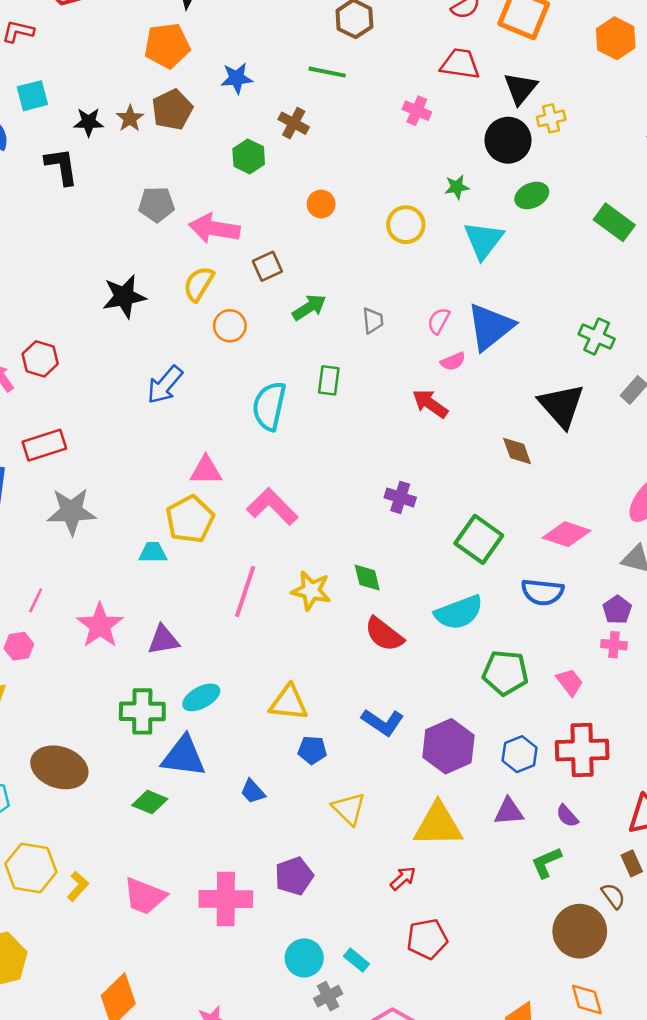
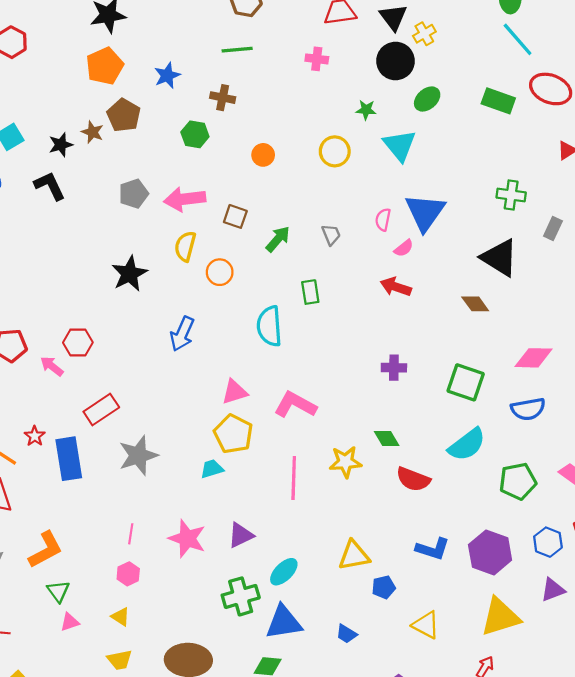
green star: (457, 187) -> (366, 110), turned 30
brown square: (267, 266) -> (235, 216), turned -30

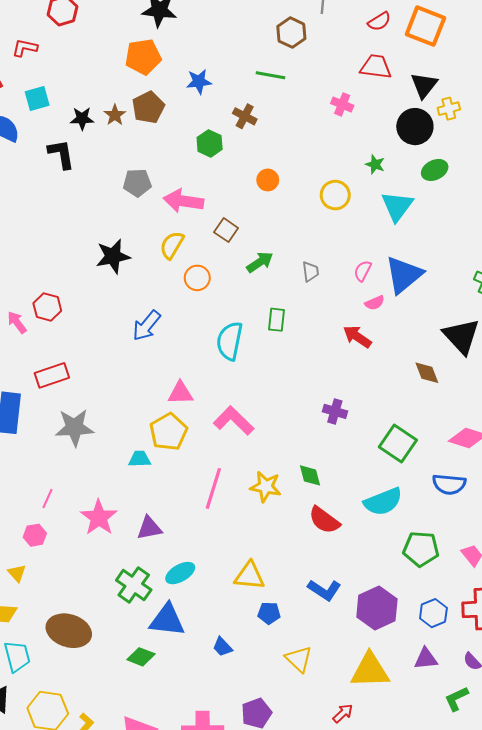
green cross: (241, 596) -> (134, 585), turned 36

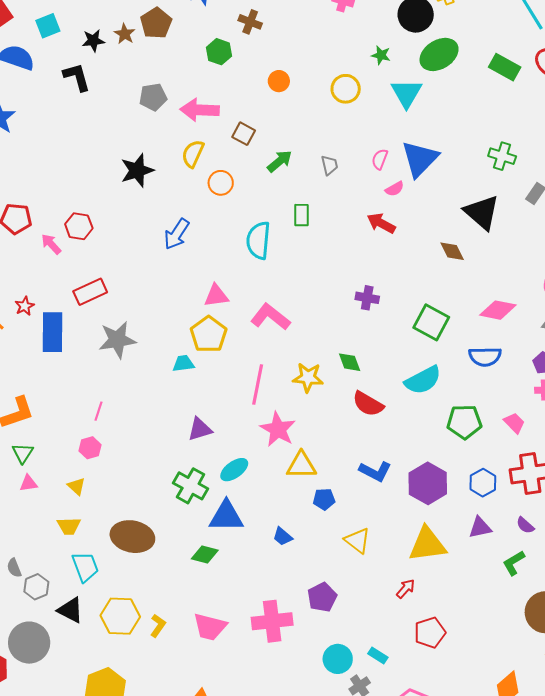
green ellipse: (435, 170) -> (439, 54), size x1.5
pink star: (99, 517) -> (278, 429), moved

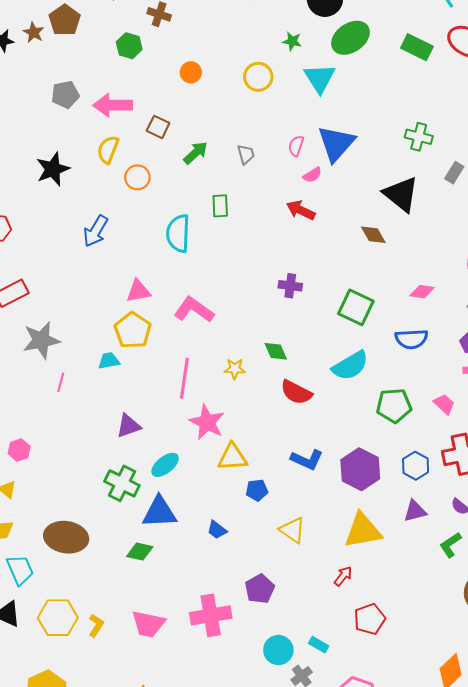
pink diamond: (498, 310) -> (422, 292), size x0.7
yellow star: (308, 377) -> (235, 369), size x0.7
pink line: (98, 411) -> (61, 382), moved

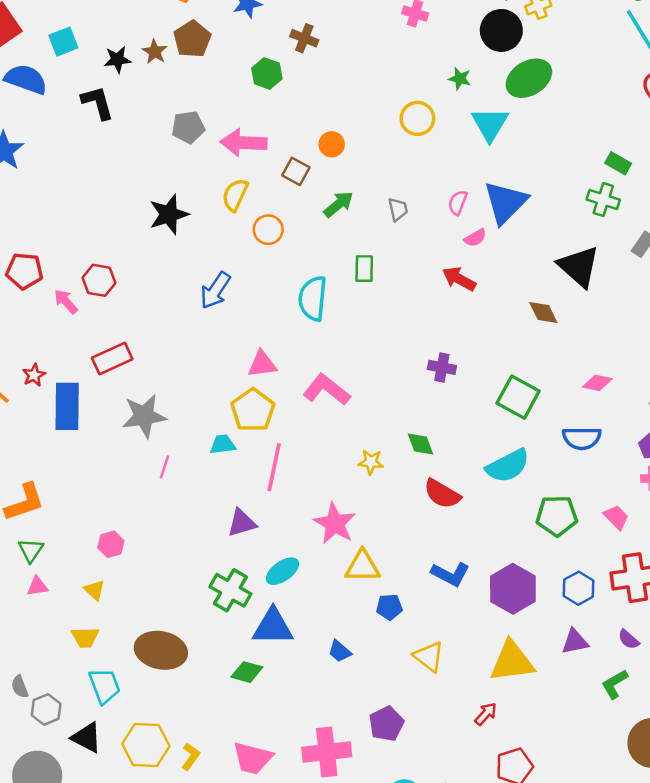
green rectangle: (417, 47) -> (618, 163), moved, size x0.7
orange circle: (191, 72) -> (332, 144), moved
pink line: (184, 378) -> (274, 467), moved

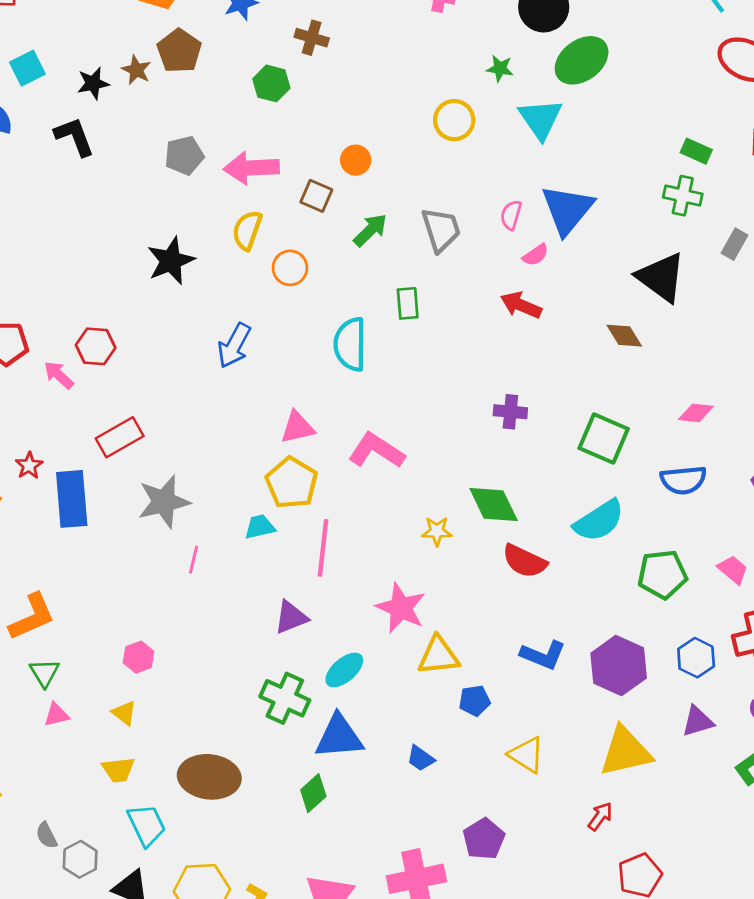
gray trapezoid: (398, 209) -> (441, 230), size x1.6
green diamond: (421, 444) -> (494, 504), size x1.5
green diamond: (247, 672) -> (313, 793), turned -52

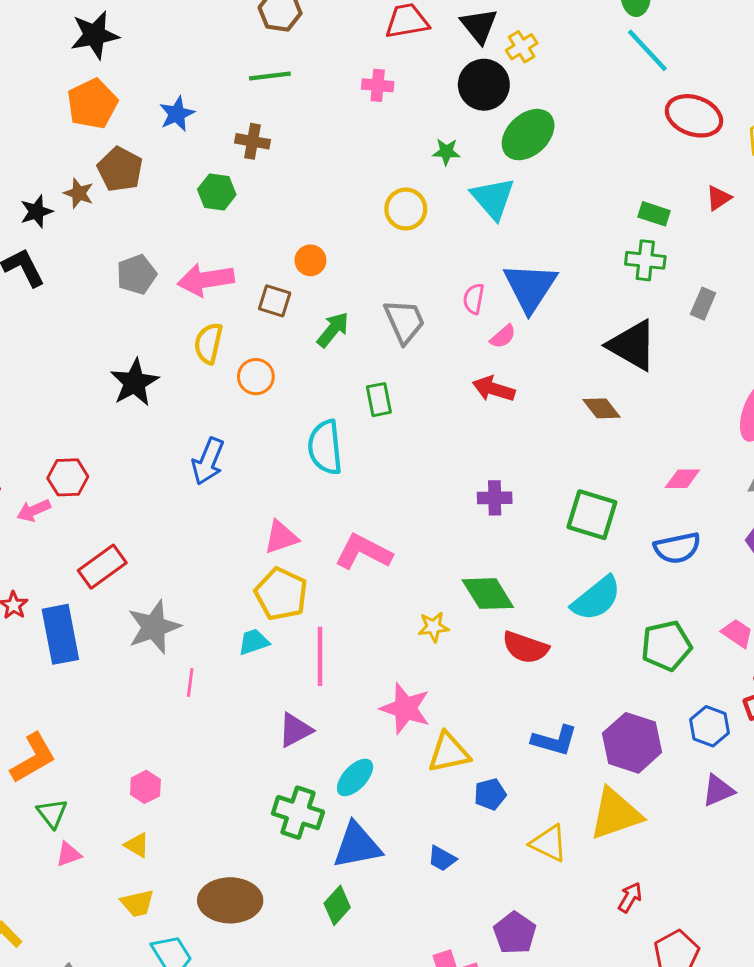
pink arrow: (59, 375) -> (34, 510), turned -60
yellow triangle: (625, 752) -> (615, 814), moved

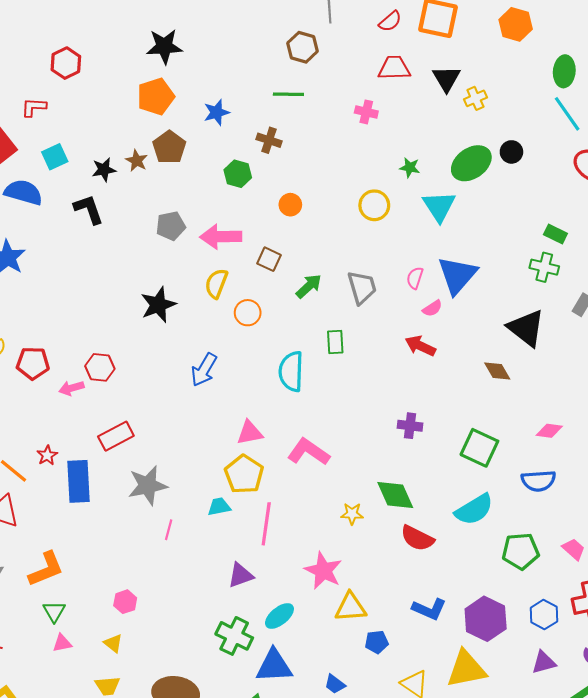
black circle: (484, 85) -> (511, 152), moved, size x0.6
orange circle: (310, 260) -> (290, 205), moved

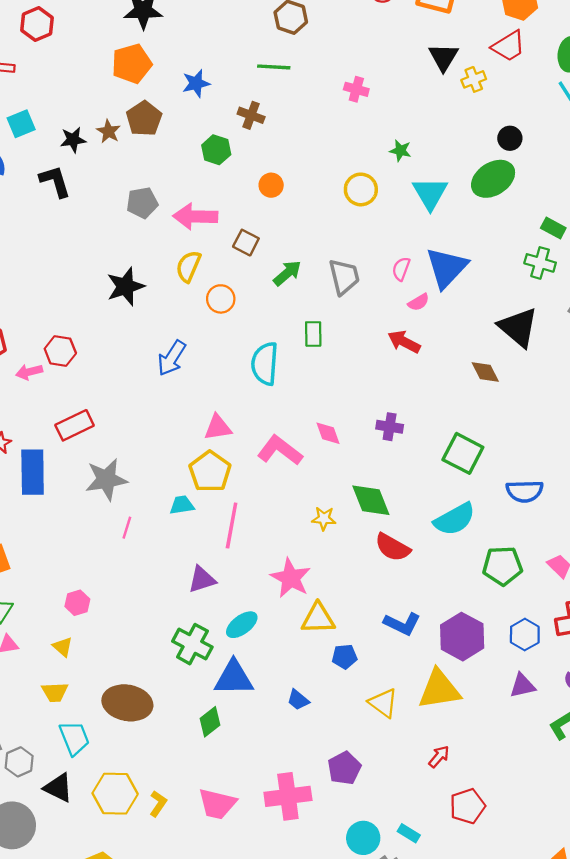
red trapezoid: (394, 68) -> (509, 46), moved, turned 148
green ellipse: (471, 163) -> (493, 179), moved
pink diamond: (549, 431) -> (328, 433), moved, turned 60

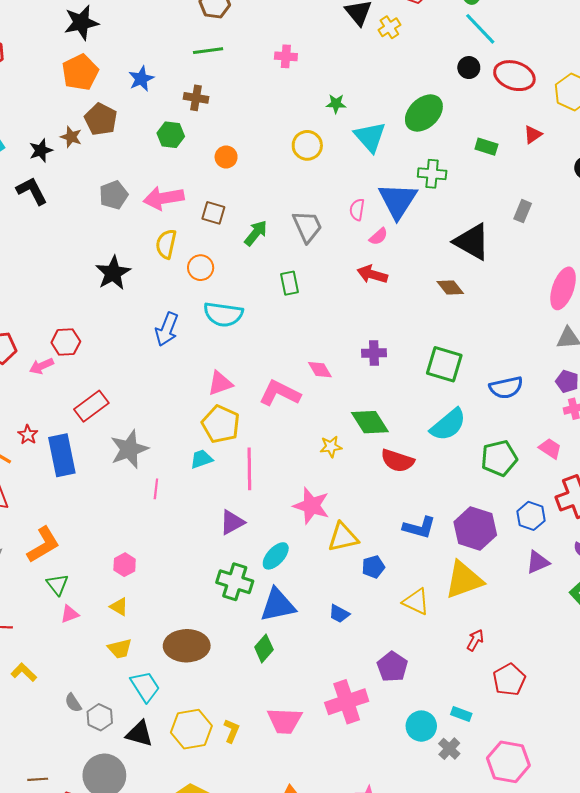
black circle: (510, 138) -> (469, 68), moved
green cross: (540, 263) -> (432, 174), moved
cyan semicircle: (265, 364) -> (223, 314), moved, turned -75

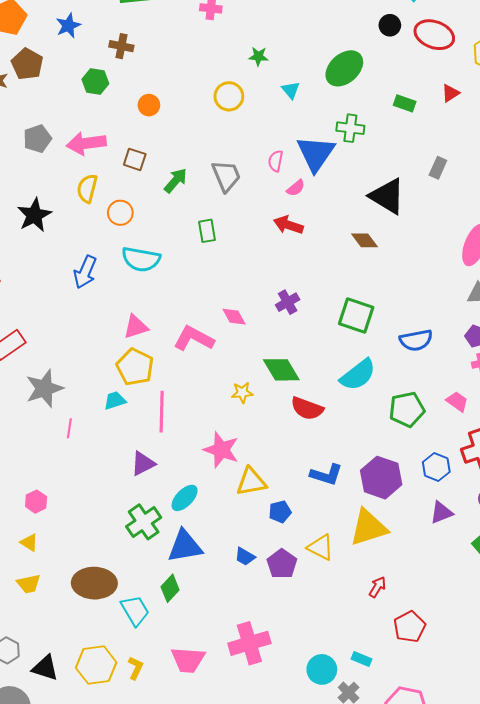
cyan triangle: (370, 137) -> (291, 90), size x0.6
purple cross: (374, 353) -> (288, 302), turned -30
green cross: (235, 582) -> (144, 522), turned 36
purple pentagon: (392, 667) -> (282, 564), moved
cyan trapezoid: (145, 686) -> (135, 610), moved

